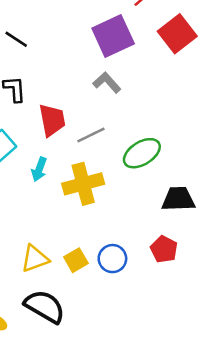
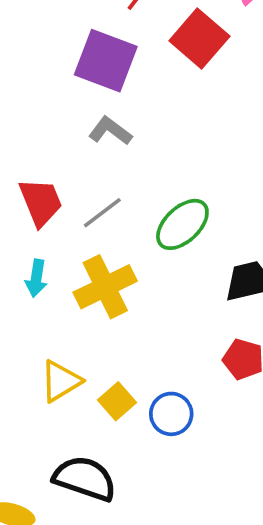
purple square: (113, 36) -> (106, 61), turned -33
yellow triangle: (35, 259) -> (61, 381), moved
blue circle: (112, 259) -> (171, 414), moved

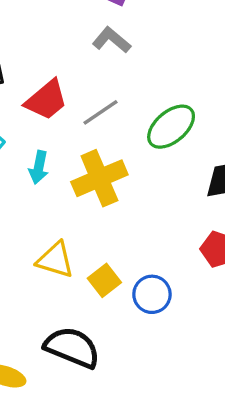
red trapezoid: (41, 202) -> (46, 100), turned 69
yellow triangle: (61, 381) -> (55, 260), turned 45

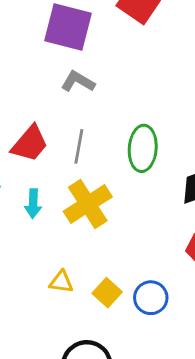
gray line: (100, 112) -> (79, 146), turned -36
green ellipse: (171, 127) -> (143, 148), turned -36
yellow triangle: (55, 260) -> (61, 282), size x0.7

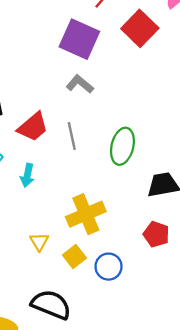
gray line: (79, 146) -> (72, 136), turned -32
yellow cross: (88, 204) -> (86, 214), moved
yellow triangle: (61, 282) -> (39, 242), turned 42

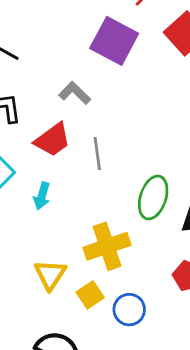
gray L-shape: (80, 84) -> (75, 93), moved
green ellipse: (122, 146) -> (153, 198), moved
yellow triangle: (39, 242) -> (50, 275), size x1.4

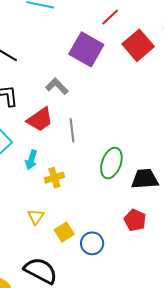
yellow cross: (107, 246) -> (54, 178), moved, size x0.6
yellow triangle: (50, 275) -> (36, 217), size x0.7

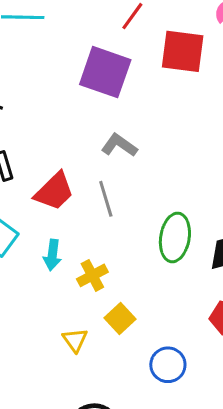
red square: (138, 45) -> (183, 51), turned -32
gray L-shape: (57, 86) -> (119, 145), moved
yellow square: (64, 232) -> (120, 318), moved

